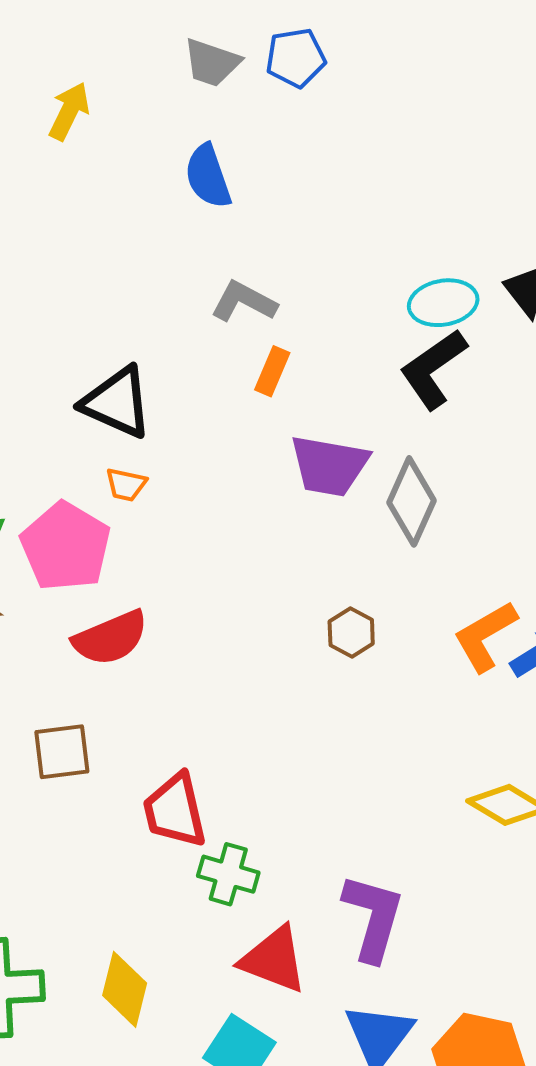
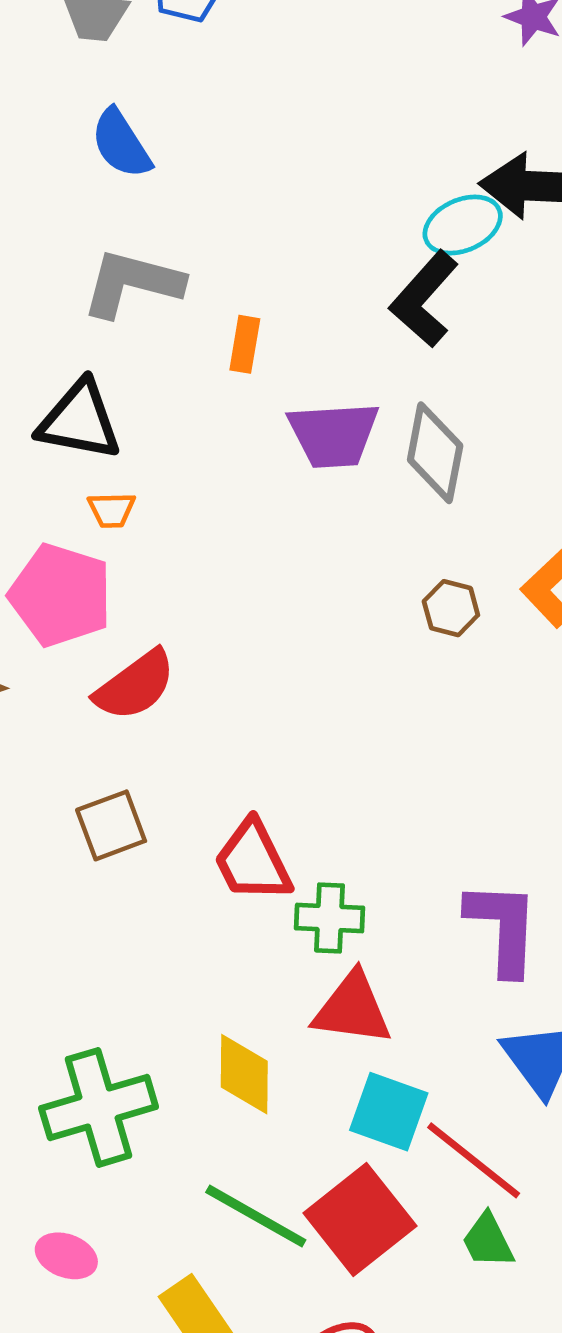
gray L-shape: (244, 302) -> (132, 283), moved, size x1.4
cyan ellipse: (443, 303) -> (463, 225), moved
brown hexagon: (351, 633) -> (451, 608), moved
red triangle: (274, 960) -> (352, 1009), moved

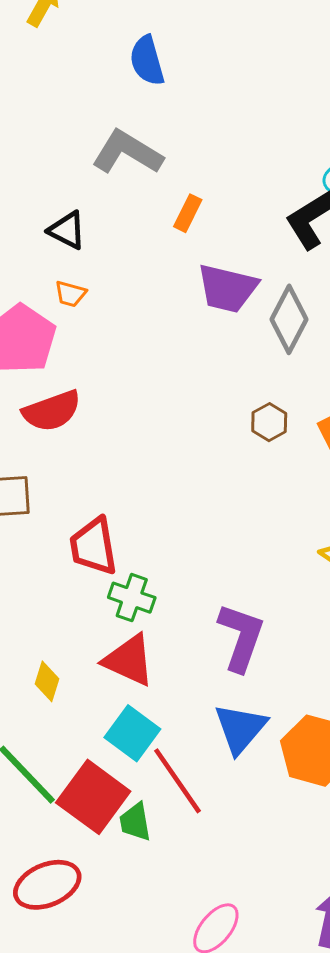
black triangle: (79, 420) -> (67, 230), size x0.7
yellow diamond: (244, 1074) -> (47, 681), size x0.7
red square: (360, 1220) -> (93, 797), turned -32
green trapezoid: (488, 1241) -> (135, 822), moved

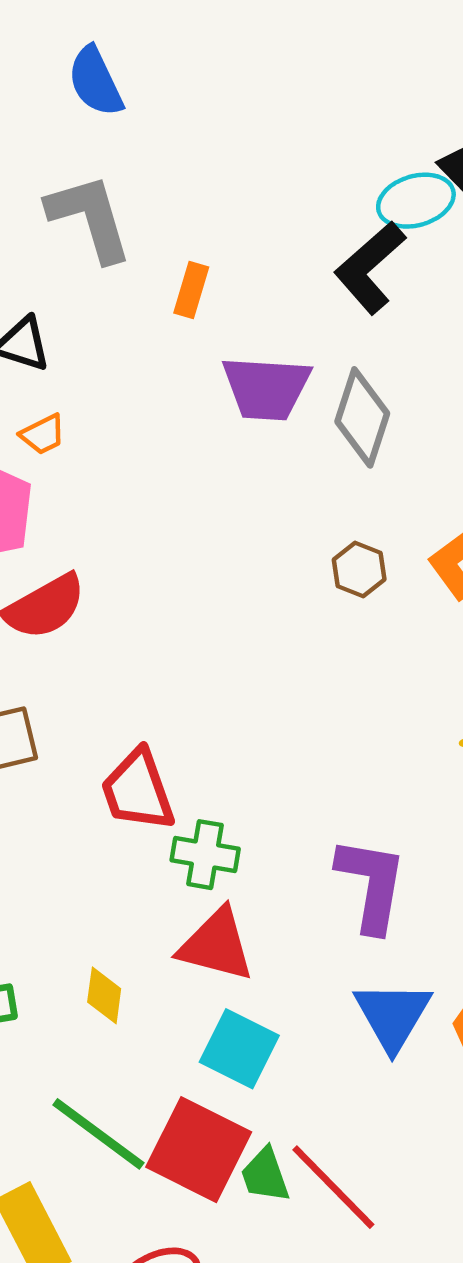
gray L-shape: (127, 152) -> (90, 218), turned 52
orange trapezoid: (70, 294) -> (43, 434), turned -32
red line: (178, 781) -> (333, 1187), moved

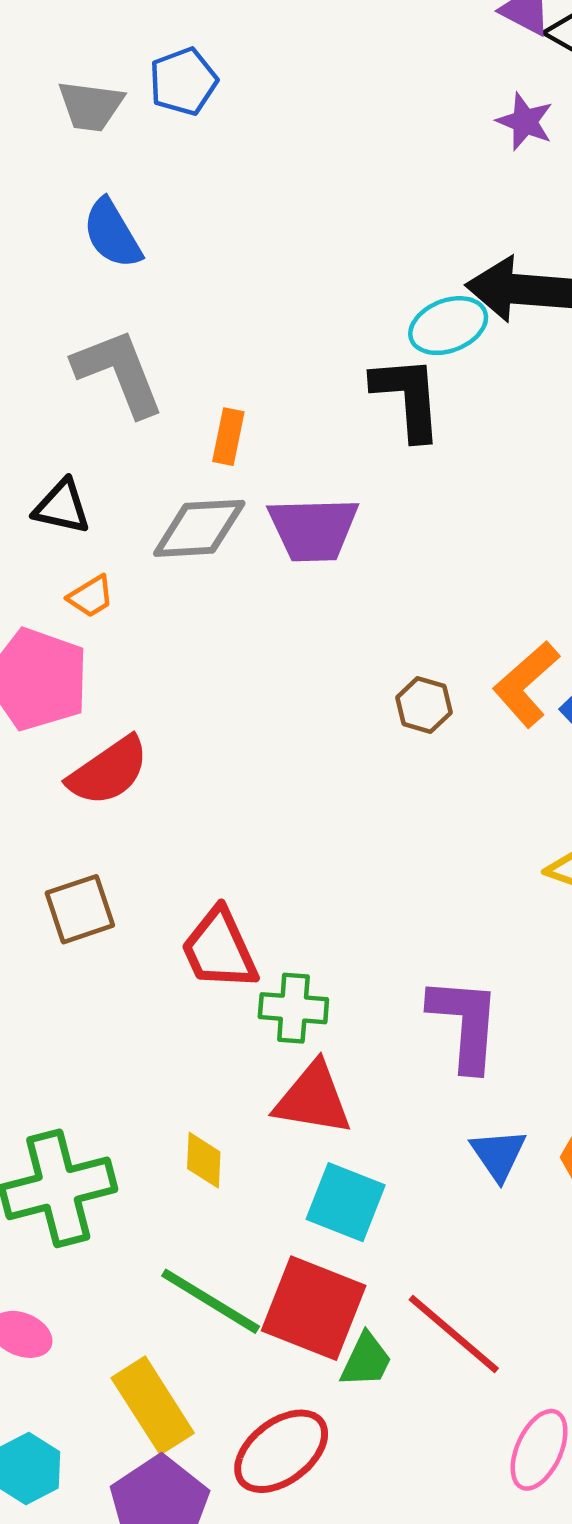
black L-shape: (370, 268) -> (408, 398), turned 132
gray diamond: (362, 417) -> (199, 528), moved, turned 74
blue triangle: (393, 1016) -> (498, 1154), size x0.7
green trapezoid: (265, 1175) -> (366, 1360), moved, turned -130

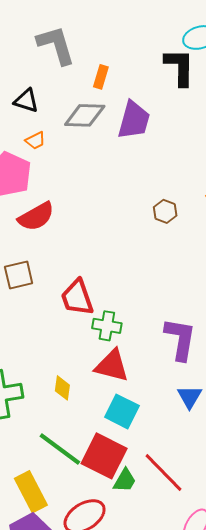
purple trapezoid: (313, 529) -> (134, 120), turned -78
brown hexagon: (424, 705) -> (165, 211), moved

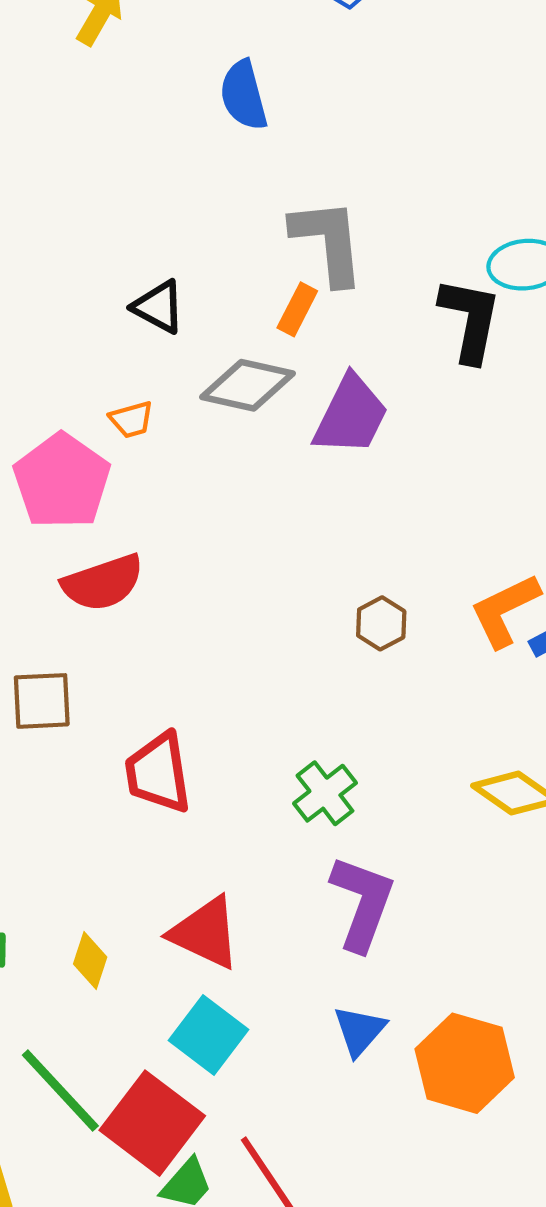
gray L-shape: (56, 45) -> (328, 242), moved
black triangle: (26, 101) -> (159, 307), moved
green cross: (107, 326) -> (325, 793), moved, turned 32

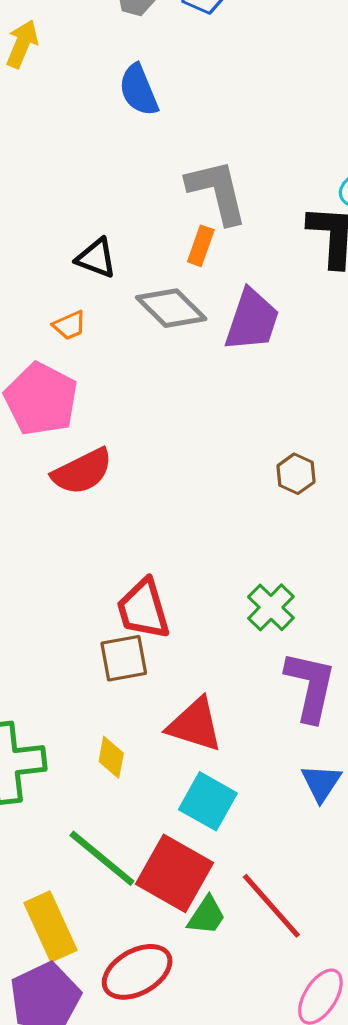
gray diamond: (247, 385) -> (171, 308), turned 40
orange trapezoid: (131, 419) -> (69, 325), moved
brown square: (42, 701) -> (124, 658), moved

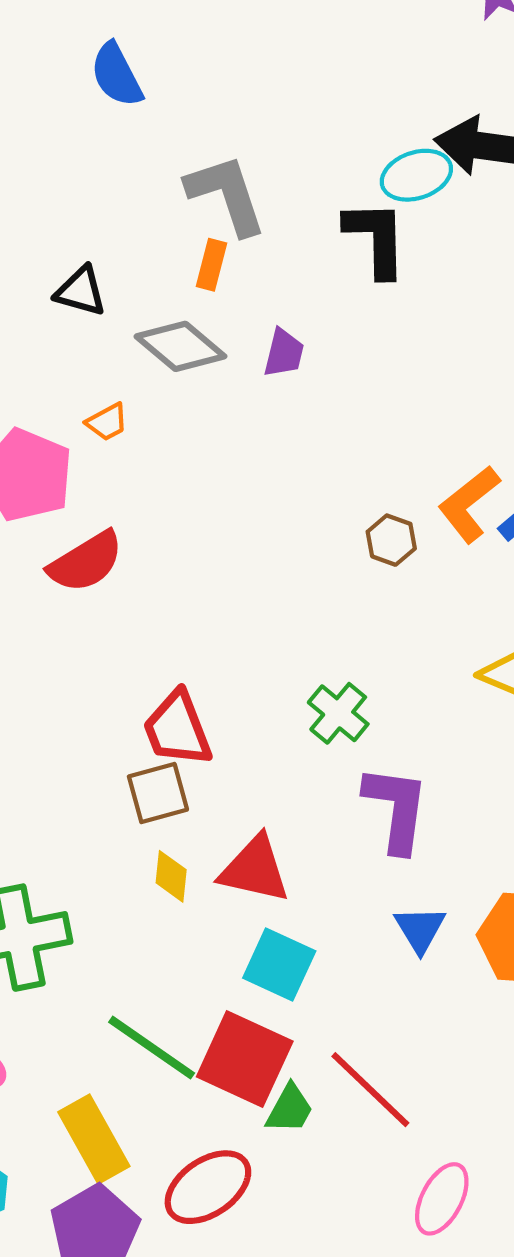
purple trapezoid: (252, 320) -> (284, 353), size x0.6
orange trapezoid: (69, 325) -> (107, 422), moved
brown hexagon: (296, 474) -> (391, 540), moved
yellow diamond: (111, 757) -> (171, 876), moved

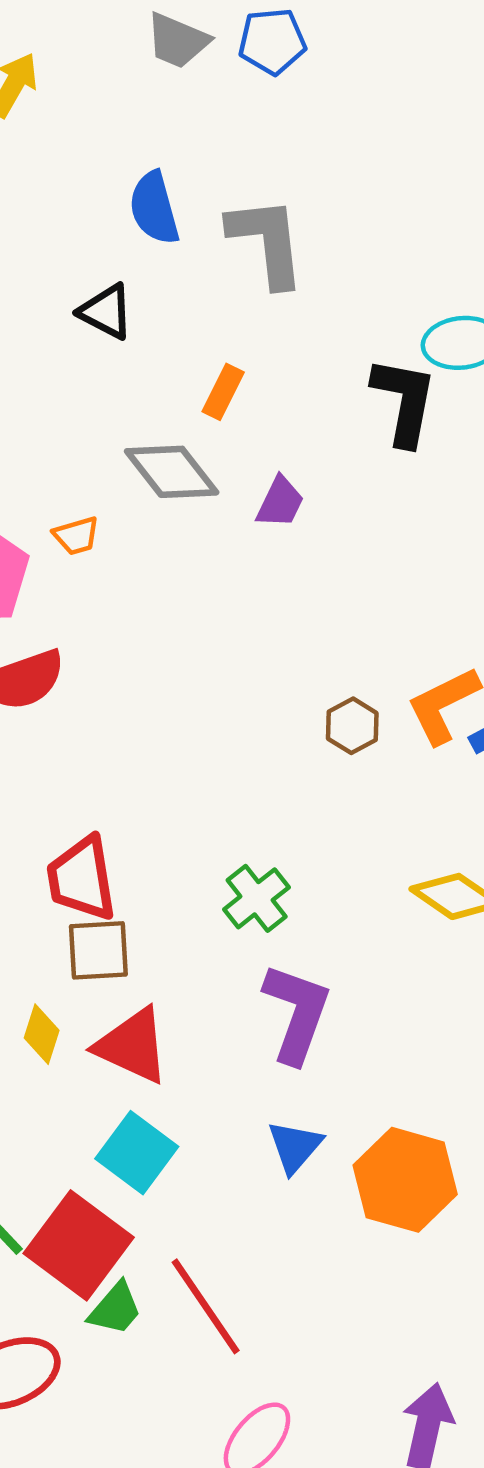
blue semicircle: (117, 75) -> (154, 208), moved
gray L-shape: (226, 195) -> (267, 241), moved
black triangle: (81, 291) -> (106, 312), moved
brown square: (158, 793) -> (98, 950), moved

